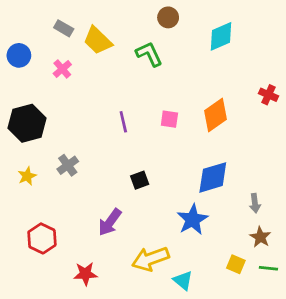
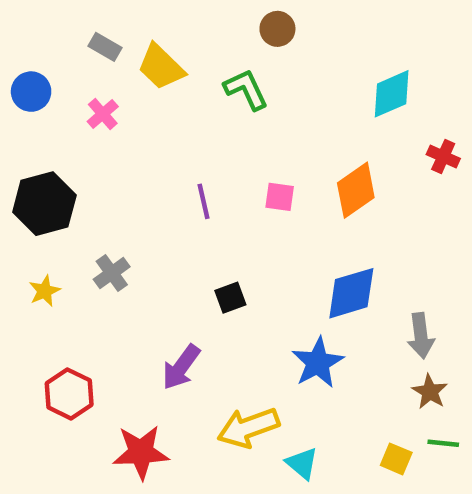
cyan diamond: (221, 36) -> (392, 94), moved
gray arrow: (255, 203) -> (421, 336), size x1.4
yellow square: (236, 264) -> (396, 459), moved
red star: (85, 274) -> (141, 452), size x1.4

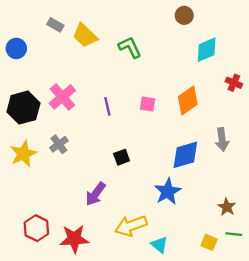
brown circle: (277, 29) -> (184, 15), moved
pink cross: (103, 114) -> (62, 97), moved, size x1.6
yellow star: (44, 291) -> (23, 154), size x1.6
gray arrow: (421, 336) -> (222, 139), moved
red hexagon: (69, 394) -> (36, 228), moved

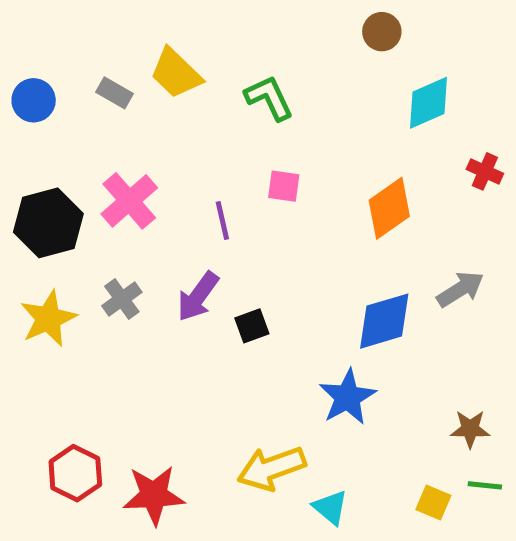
gray rectangle: (55, 25) -> (115, 93), moved
pink square: (148, 104) -> (284, 186), moved
gray arrow: (222, 139) -> (460, 289), turned -115
purple arrow: (96, 194) -> (198, 297), moved
brown star: (227, 207) -> (470, 429), turned -30

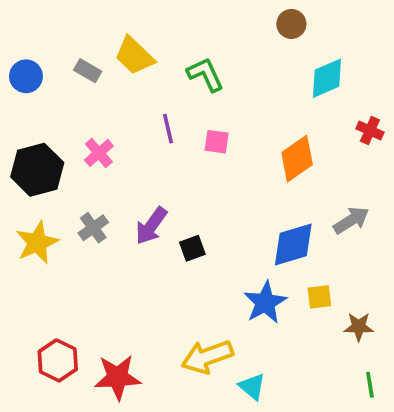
pink cross: (129, 201) -> (99, 153), size x0.7
purple line: (222, 220) -> (168, 129), moved
green line: (485, 485) -> (370, 385), moved, turned 75
yellow square: (433, 503) -> (319, 297), moved, turned -30

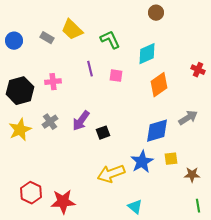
cyan diamond: (327, 78) -> (147, 54), moved
pink cross: (99, 153) -> (53, 82), turned 35
yellow arrow: (207, 357) -> (111, 174), moved

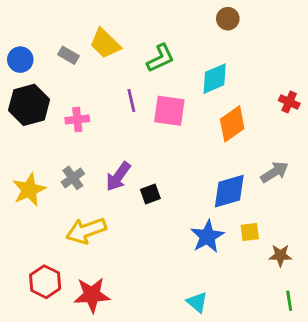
green L-shape: (110, 40) -> (161, 58), turned 90
pink square: (116, 76) -> (169, 111), size x1.6
black hexagon: (20, 91) -> (29, 105), moved
yellow arrow: (111, 174) -> (86, 231), moved

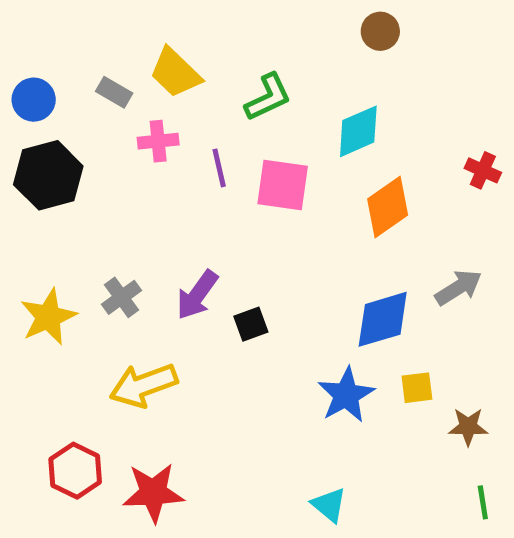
pink cross: (77, 120) -> (158, 141), moved

